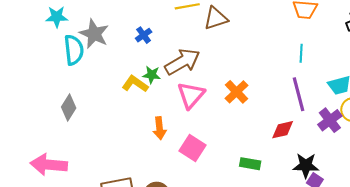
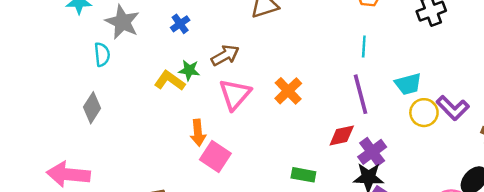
cyan semicircle: (74, 50) -> (102, 54), moved, size x0.7
brown arrow: (182, 62) -> (225, 55), size x0.7
purple cross: (330, 120) -> (372, 152), moved
pink square: (193, 148) -> (215, 157), moved

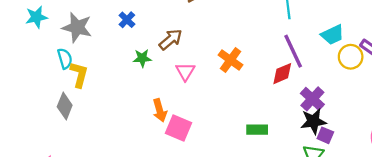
yellow L-shape: (170, 81) -> (79, 75), moved, turned 80
pink triangle: (235, 94) -> (185, 72), size x0.7
red diamond: (342, 135) -> (282, 74), moved

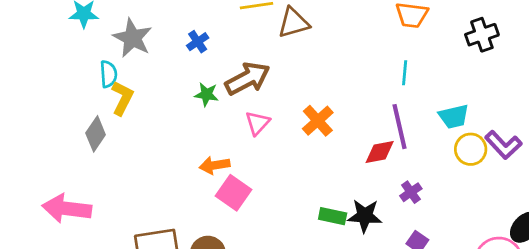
brown arrow: (171, 39) -> (248, 79), size x1.4
purple cross: (312, 99) -> (411, 192), size x0.7
orange arrow: (160, 110) -> (215, 165), turned 85
black star: (313, 121) -> (365, 216), moved

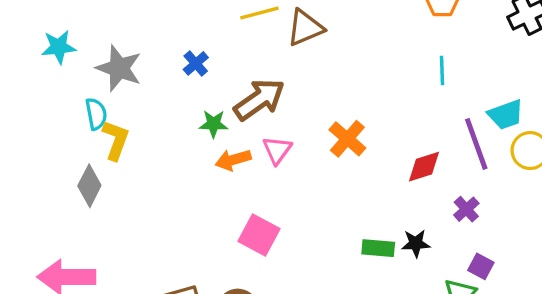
purple line: (399, 127) -> (476, 144), moved
orange arrow: (215, 165) -> (233, 160), moved
black star: (365, 216) -> (416, 243), size x0.7

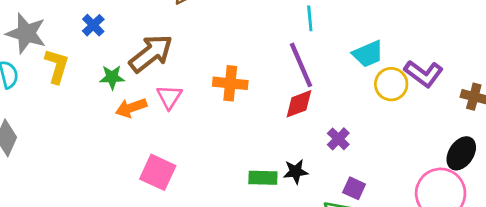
orange cross: (347, 139) -> (230, 83), turned -32
yellow L-shape: (116, 140) -> (57, 66), moved
purple line: (476, 144) -> (301, 65), moved

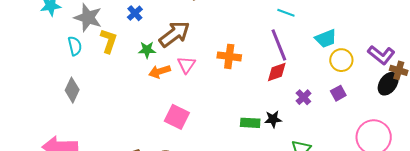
cyan line: (310, 18) -> (286, 13), turned -66
purple L-shape: (424, 74) -> (381, 55), moved
black ellipse: (461, 153) -> (388, 84), moved
purple square: (354, 188) -> (338, 93), moved, turned 35

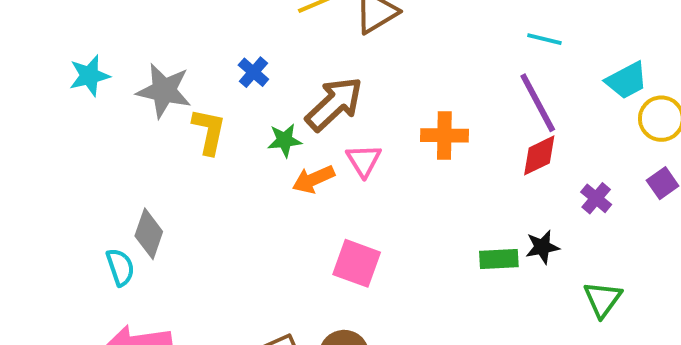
cyan semicircle: (75, 46) -> (120, 267), moved

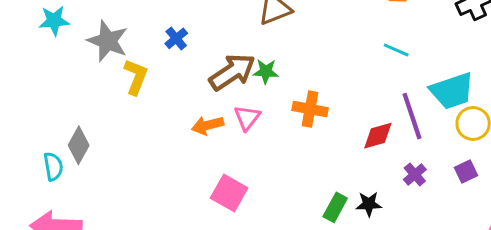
cyan trapezoid: (627, 80) -> (452, 91), size x1.4
purple line: (538, 103) -> (412, 116), moved
green star: (285, 140) -> (266, 71), moved
green rectangle: (499, 259) -> (335, 207), turned -68

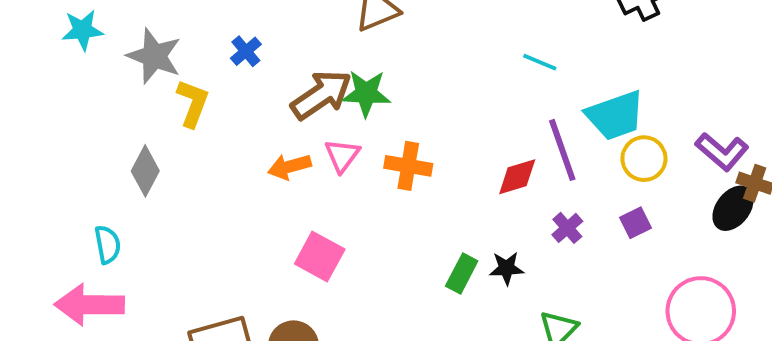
green star: (266, 71) -> (366, 93), size x1.4
orange cross: (310, 109) -> (408, 166), moved
gray diamond: (79, 145) -> (145, 171), moved
cyan semicircle: (53, 166) -> (108, 245), moved

